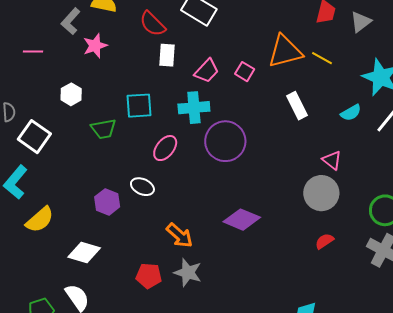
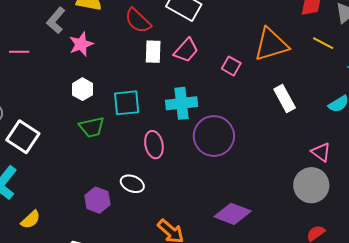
yellow line: (322, 58) -> (323, 43), moved
pink trapezoid: (207, 71) -> (186, 50), moved
white hexagon: (71, 94) -> (82, 89), moved
pink ellipse: (165, 148) -> (154, 145), turned -48
yellow semicircle: (40, 220) -> (31, 220), size x0.7

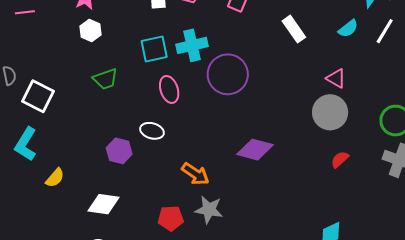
white hexagon: (82, 89) -> (90, 30), moved
cyan square: (127, 103) -> (154, 49), moved

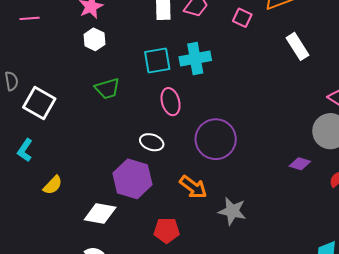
purple circle: (228, 74) -> (216, 139), moved
cyan L-shape: (26, 144) -> (25, 150), size x0.7
purple diamond: (255, 150) -> (300, 164), moved, size x0.6
purple hexagon: (119, 151) -> (132, 179), moved, size x1.5
gray star: (209, 210) -> (232, 211), moved

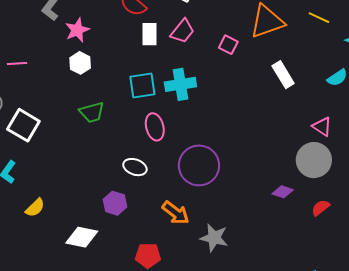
pink line: (30, 18) -> (17, 63), moved
purple hexagon: (132, 179) -> (115, 203), size x0.6

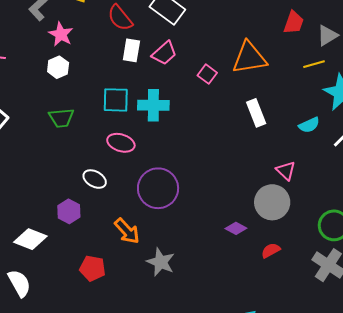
yellow line: (319, 18) -> (314, 64), moved, turned -50
pink star: (77, 30) -> (61, 34), turned -30
pink ellipse: (155, 127) -> (121, 143), turned -68

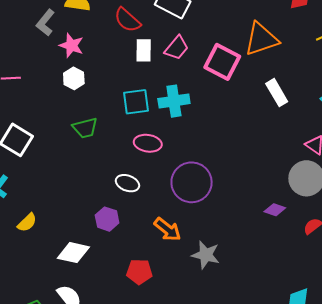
pink square: (207, 74) -> (222, 62), size x1.8

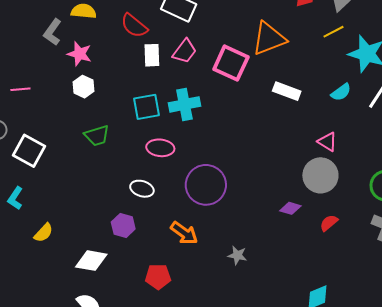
white rectangle: (277, 93) -> (287, 91), turned -36
gray star: (206, 255) -> (237, 255), moved, size x0.7

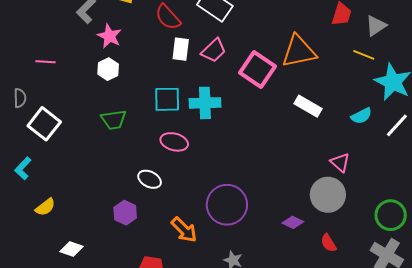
yellow line: (334, 32) -> (364, 55), turned 40
purple circle: (206, 185) -> (227, 205), moved
red semicircle: (329, 223) -> (329, 243), turned -90
white diamond: (91, 261) -> (71, 249), moved, size x0.7

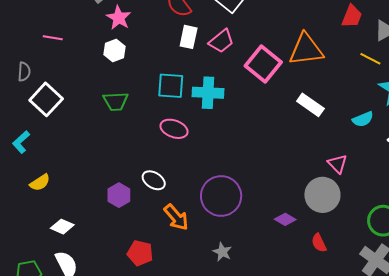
white ellipse: (150, 179) -> (154, 180), moved

